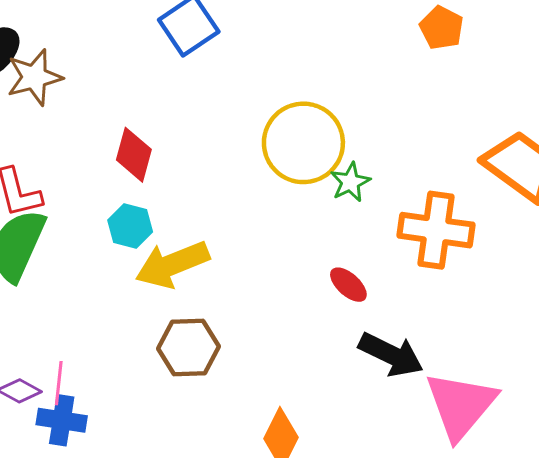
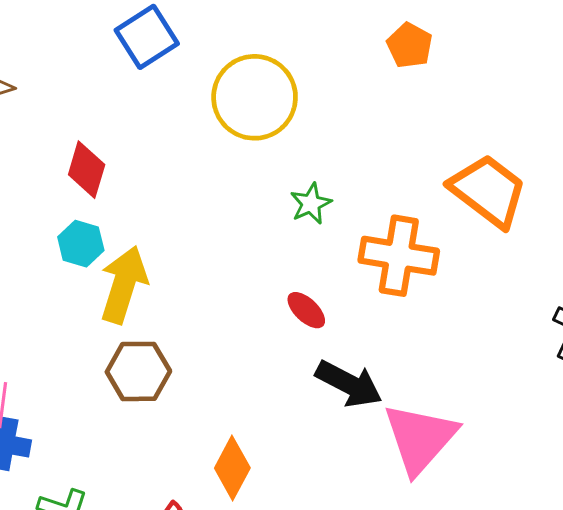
yellow circle: (303, 143) -> (255, 97), moved
yellow arrow: (172, 264) -> (124, 285), turned 128

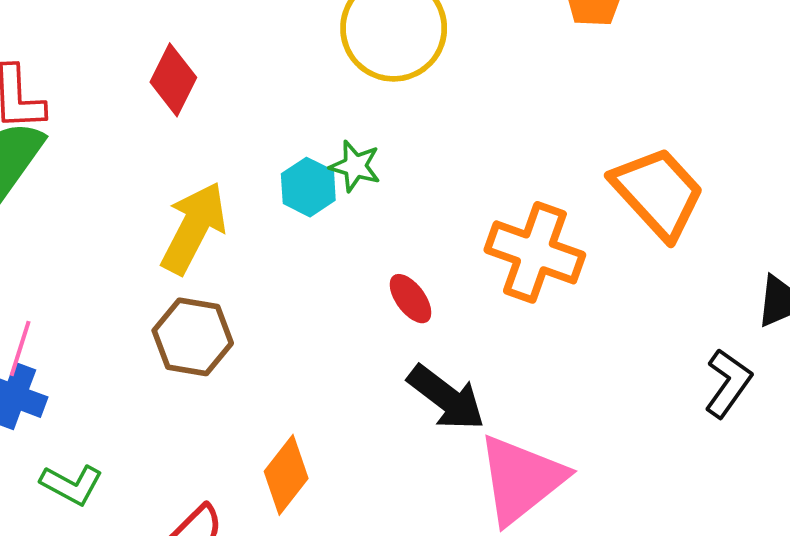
green star: (311, 204) -> (355, 166), moved, turned 30
cyan hexagon: (81, 244) -> (308, 187), moved

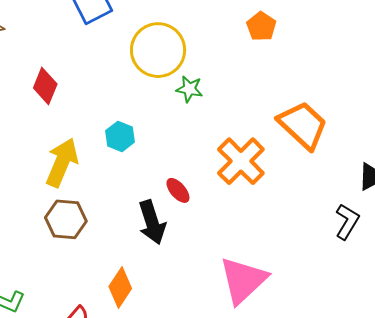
green star: (355, 166) -> (189, 89), moved
orange cross: (535, 252) -> (241, 161), turned 30
black arrow: (446, 398) -> (152, 222), moved, turned 39

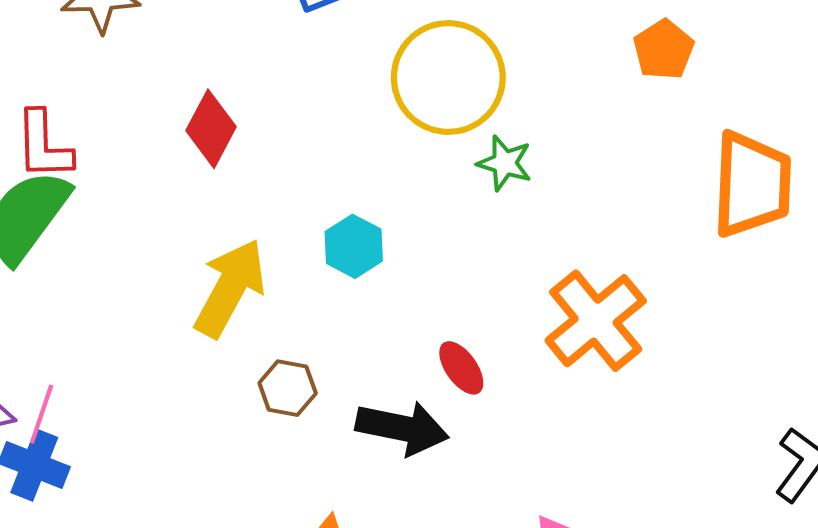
orange trapezoid: (303, 125) -> (752, 184), moved, turned 44
brown hexagon: (66, 219) -> (288, 388), moved, size x0.7
black arrow: (152, 222) -> (402, 428), turned -66

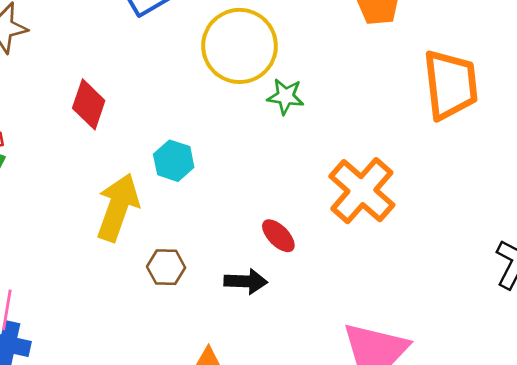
cyan hexagon: (354, 246) -> (174, 161), moved
black arrow: (402, 428) -> (246, 281), size x0.7

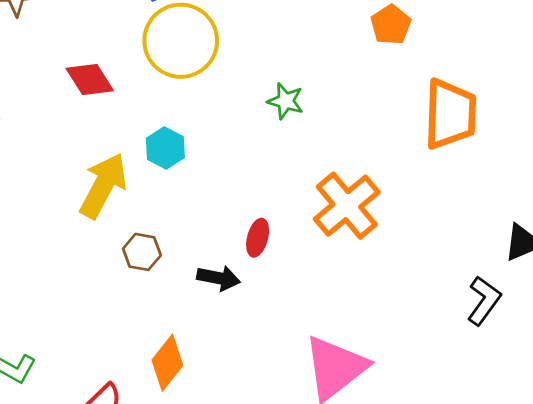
yellow circle: (240, 46) -> (181, 41), moved
red diamond: (89, 104) -> (90, 80), turned -60
red ellipse: (278, 236) -> (258, 238), turned 51

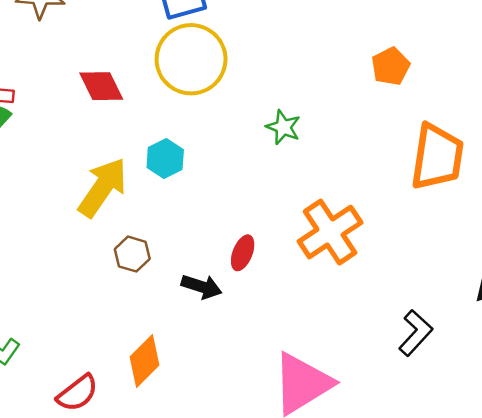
black L-shape: (484, 301) -> (415, 333), moved

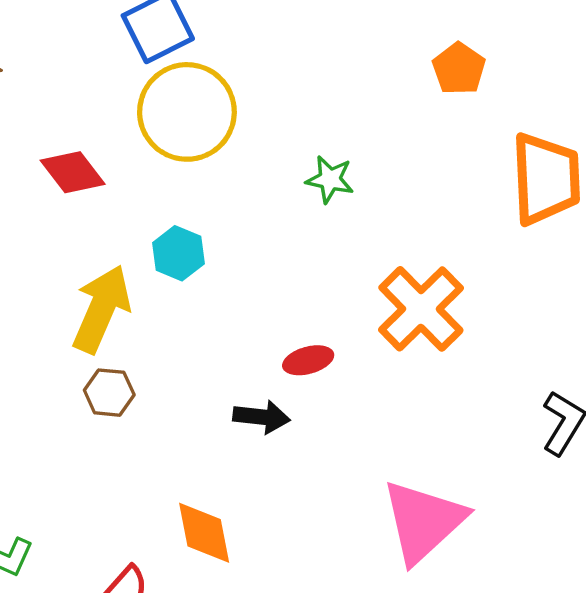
red ellipse: (243, 253) -> (308, 360), turned 64
brown hexagon: (132, 254) -> (109, 393), moved
orange diamond: (144, 361) -> (204, 533), turned -45

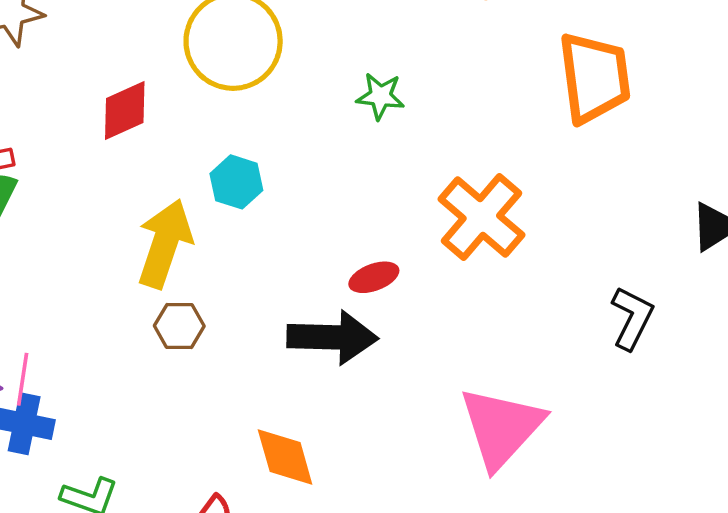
red diamond: (73, 172) -> (125, 111), turned -72
black arrow: (262, 417) -> (332, 337), size x1.6

